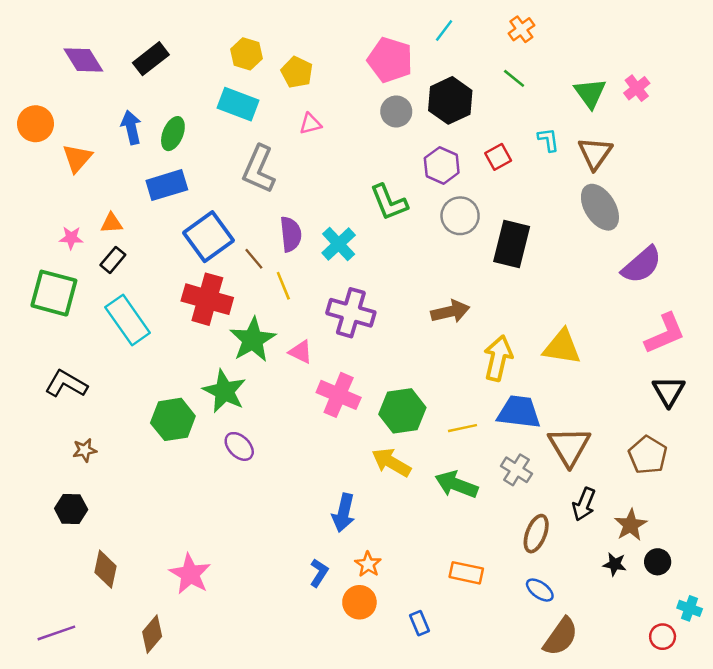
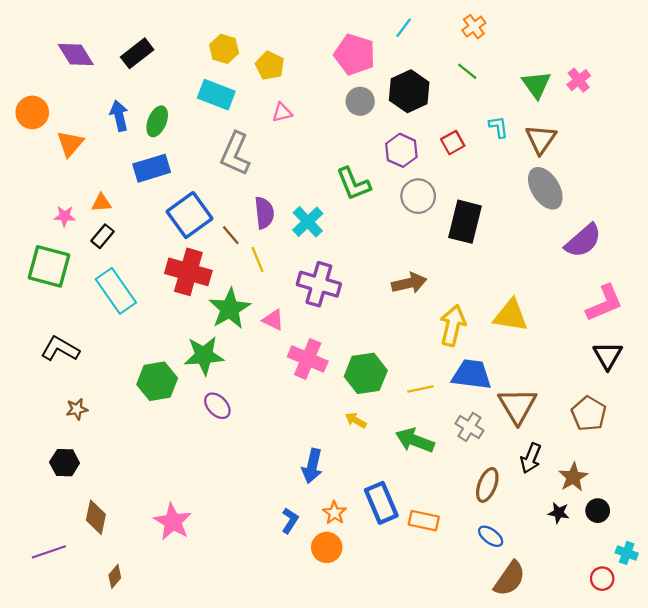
green star: (224, 391) -> (204, 356), turned -30
yellow arrow: (391, 462) -> (356, 420), size x0.6
blue rectangle: (420, 623) -> (381, 503), moved, size x1.8
purple line: (56, 633) -> (49, 552), moved
brown diamond: (152, 634) -> (115, 576), moved, size x0.7

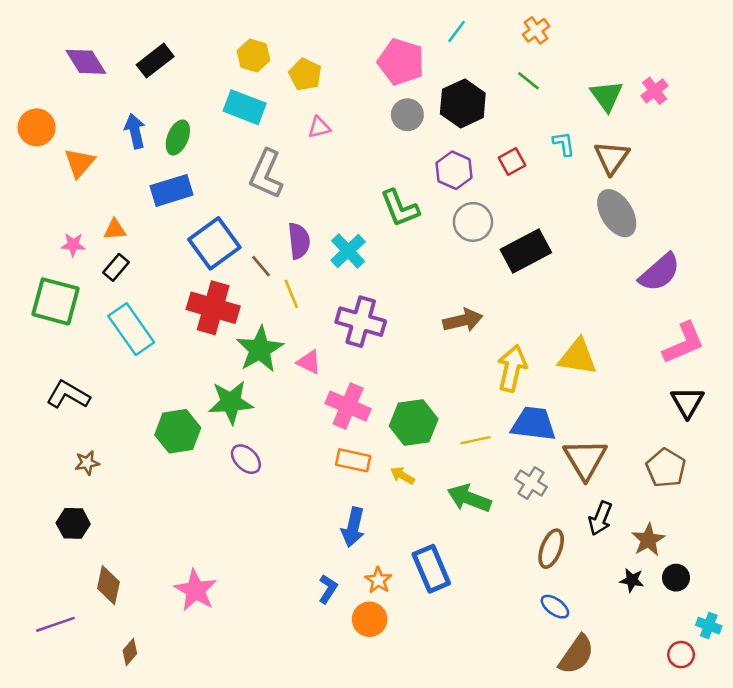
black rectangle: (465, 222) -> (526, 251), turned 48
orange rectangle: (424, 521) -> (353, 460), moved

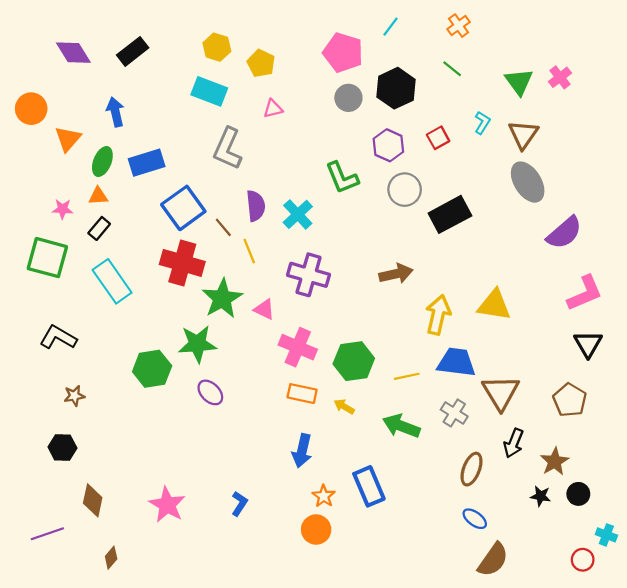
green ellipse: (178, 137) -> (102, 162), moved
cyan L-shape: (564, 144) -> (482, 123), turned 40
blue L-shape: (328, 589) -> (239, 504), moved

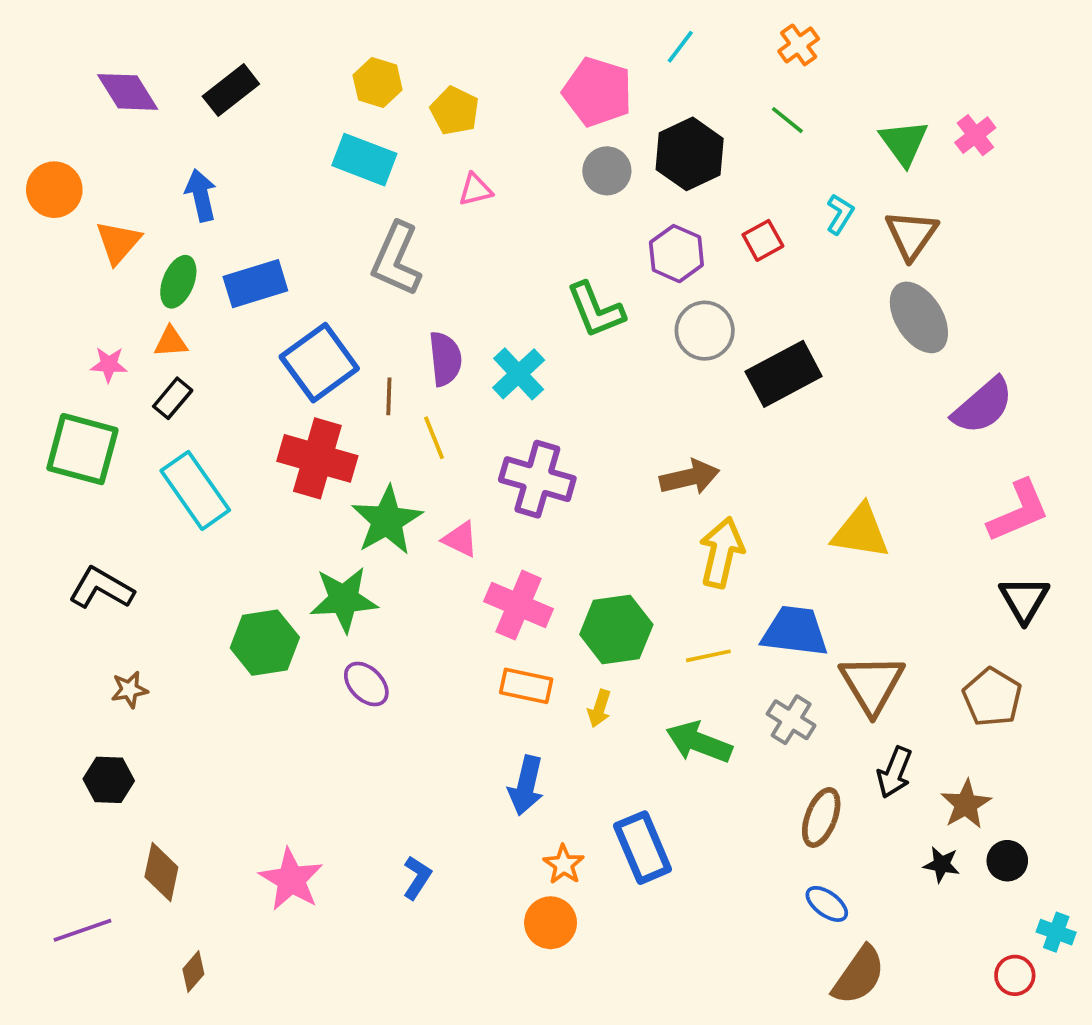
brown line: (223, 227) -> (389, 396), turned 42
yellow arrow: (438, 315) -> (722, 552), moved
yellow arrow: (344, 406) -> (599, 708), turned -102

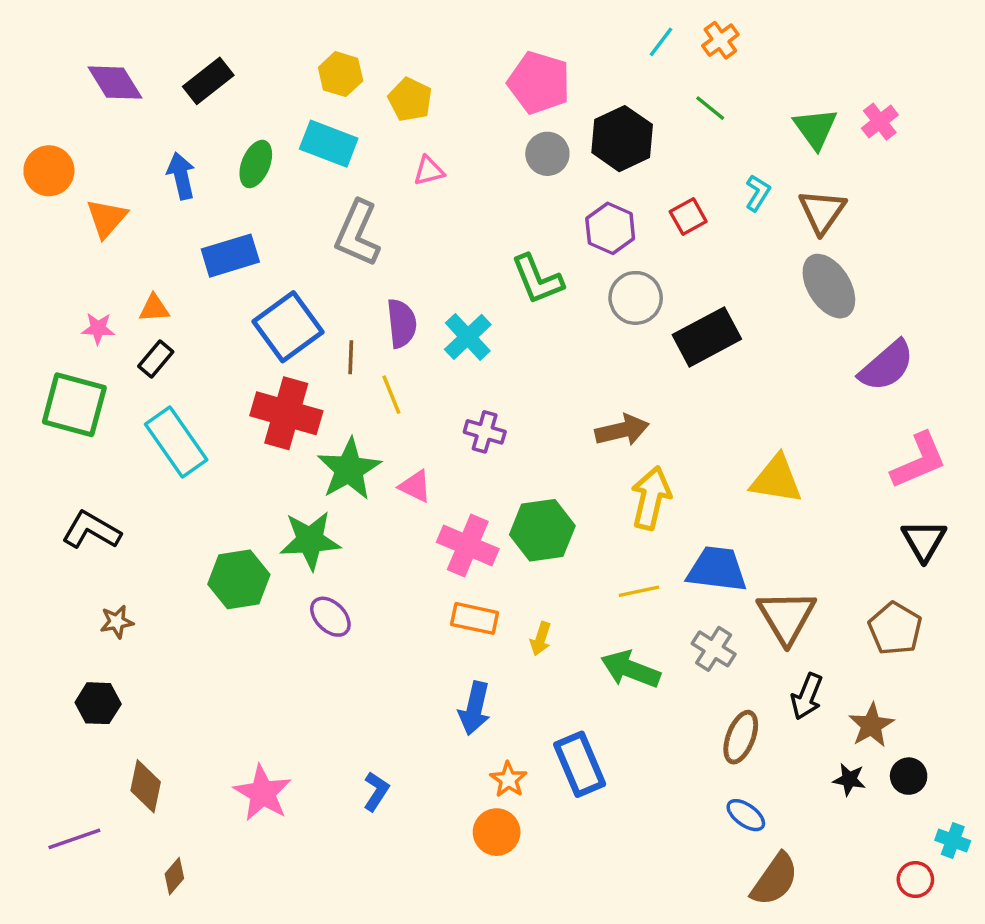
cyan line: (680, 47) -> (661, 42), moved
green ellipse: (178, 282) -> (256, 164), moved
purple cross: (537, 479) -> (485, 432), size x0.6
green hexagon: (616, 629) -> (542, 530), moved

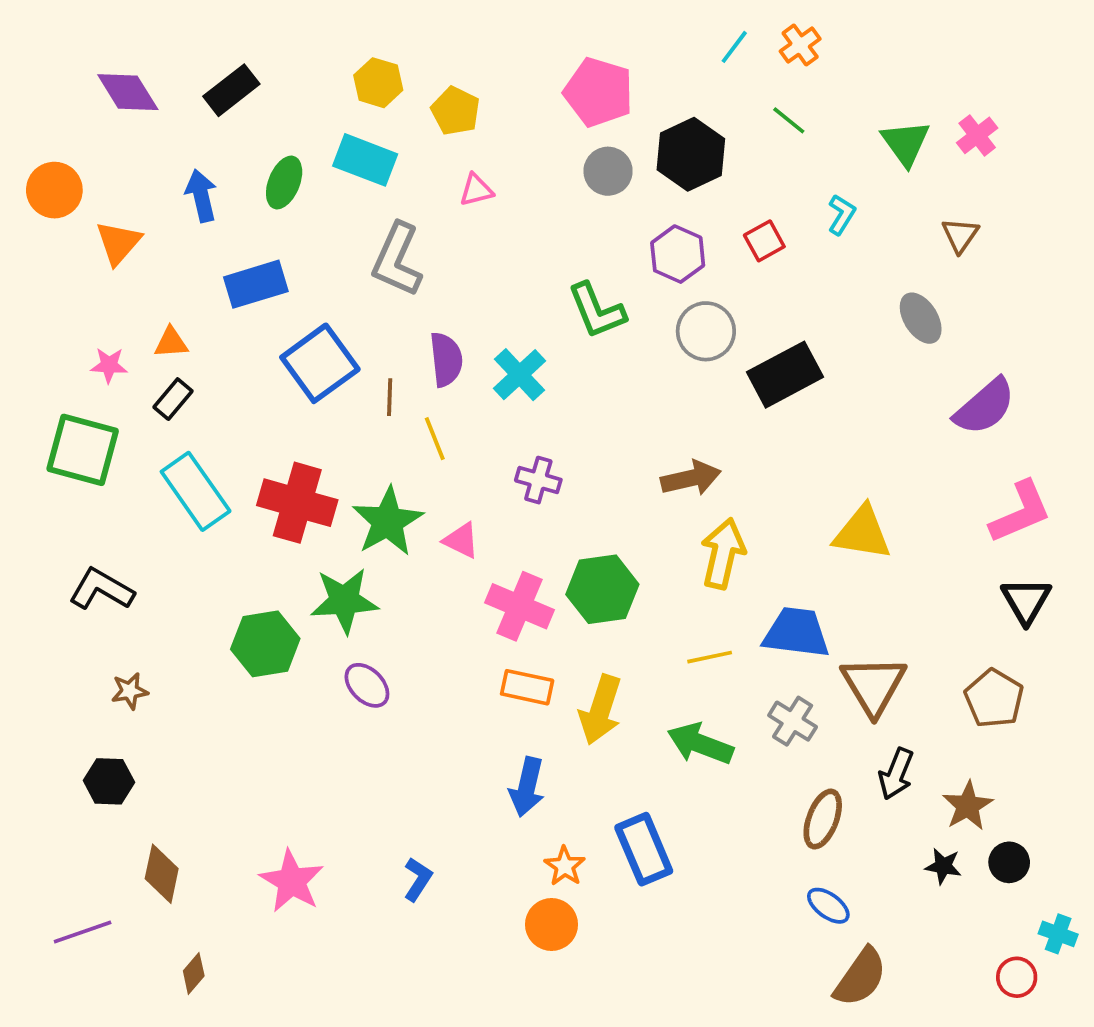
brown triangle: (822, 211) -> (960, 235), moved, size x0.7
gray ellipse: (829, 286) -> (921, 318), size x0.7
red cross: (286, 413) -> (297, 503), moved
yellow arrow: (541, 639) -> (600, 710), size x1.8

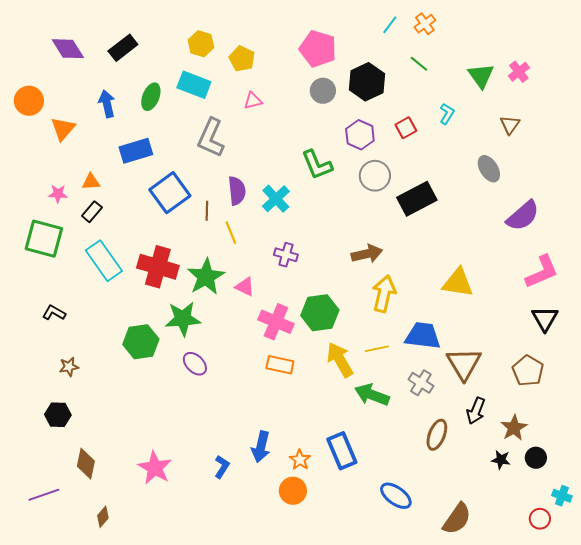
black L-shape: (101, 589) -> (54, 313), size x0.7
yellow arrow: (600, 710) -> (340, 360), moved, turned 132
blue arrow: (527, 787) -> (261, 447), moved
blue ellipse: (828, 906) -> (396, 496), moved, size x1.4

